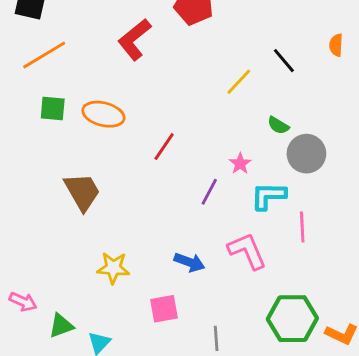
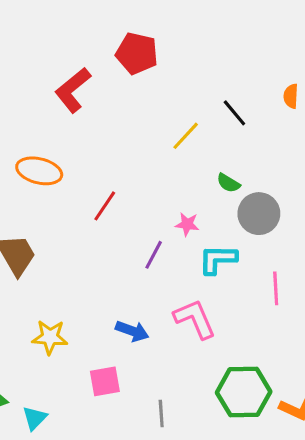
pink star: (240, 164) -> (187, 224), turned -30
pink line: (302, 227) -> (276, 288), moved

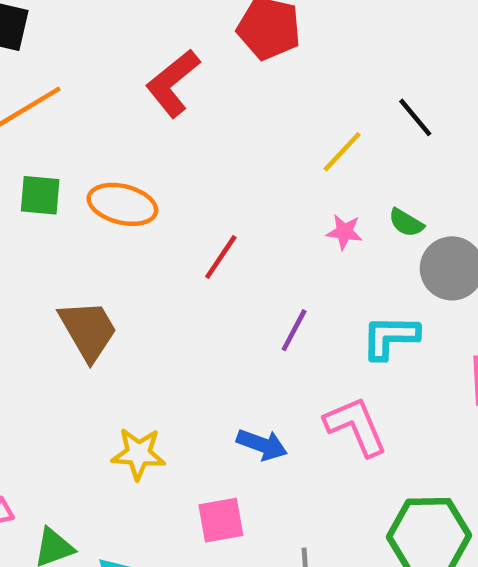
pink star: (187, 224) -> (344, 232), moved

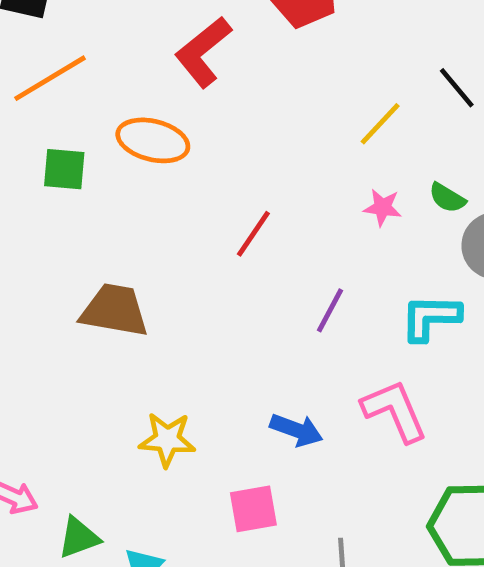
orange ellipse: (122, 204) -> (153, 140), moved
brown trapezoid: (88, 330) -> (115, 310), turned -50

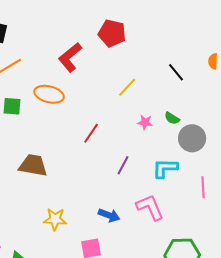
yellow line: (380, 124) -> (127, 87), moved

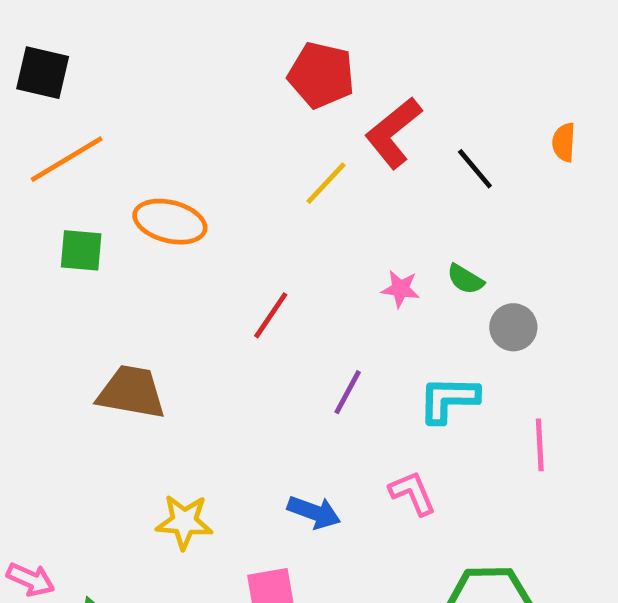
red L-shape: (70, 57) -> (393, 133), moved
yellow line: (127, 87) -> (326, 183), moved
gray circle: (192, 138) -> (513, 327), size x0.7
pink L-shape: (150, 207) -> (412, 493), size x0.7

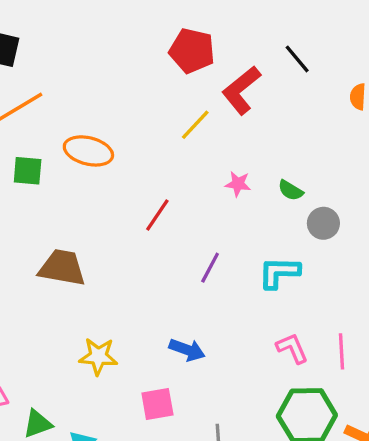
black line: (475, 169) -> (297, 59), moved
pink star: (400, 289) -> (238, 184), moved
pink line: (540, 445) -> (341, 351), moved
pink L-shape: (412, 493) -> (292, 348), moved

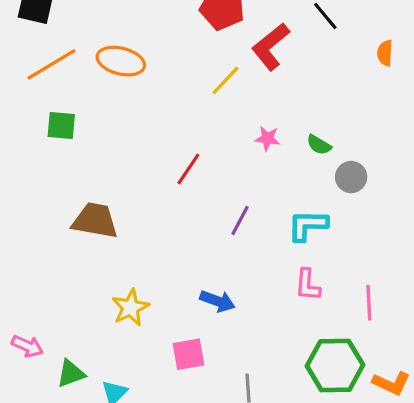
orange ellipse: (88, 151) -> (121, 61), moved
pink L-shape: (292, 348) -> (308, 285), moved, turned -152
yellow star: (98, 356) -> (130, 307), turned -30

